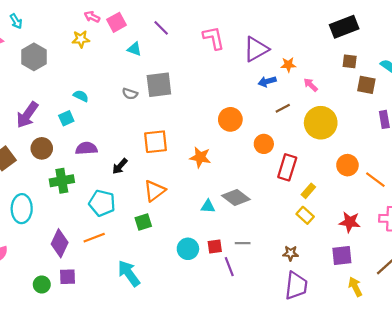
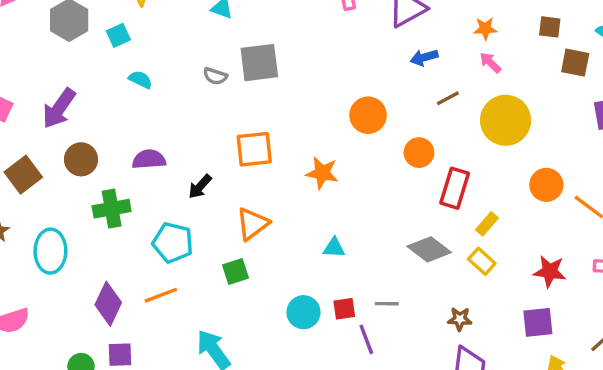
orange star: (288, 65) -> (485, 29), moved
cyan square: (66, 118) -> (118, 35), moved
gray diamond: (236, 197) -> (429, 249), moved

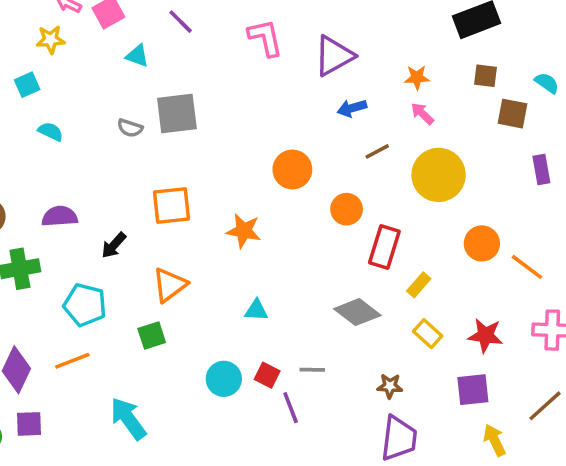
yellow rectangle: (482, 261) -> (428, 334), moved
red square: (344, 309) -> (267, 375), turned 35

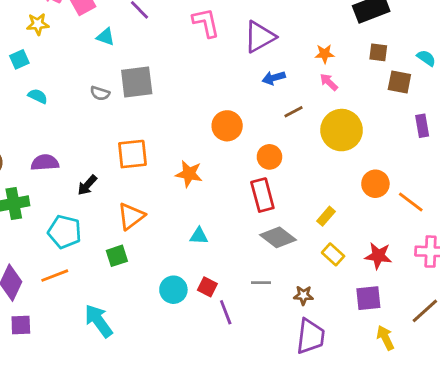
red rectangle: (384, 247) -> (262, 195), moved, turned -32
gray line: (312, 370) -> (261, 283), moved

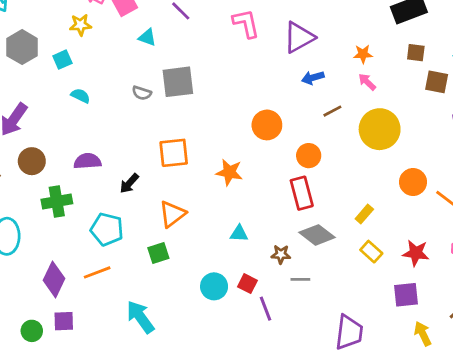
brown star: (303, 295) -> (281, 254), moved

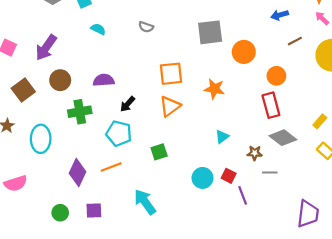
gray square: (178, 82) -> (210, 32), moved
black arrow: (129, 183) -> (128, 104), moved
orange triangle: (172, 214) -> (170, 106), moved
cyan triangle: (239, 233) -> (222, 137), turned -40
purple square: (64, 321) -> (94, 211), moved

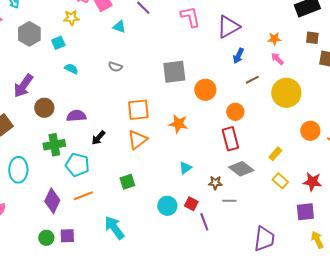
blue arrow: (280, 15) -> (238, 56), turned -49
brown circle: (60, 80) -> (44, 108), moved
cyan pentagon: (119, 133) -> (77, 165), moved
green circle: (60, 213) -> (46, 238), moved

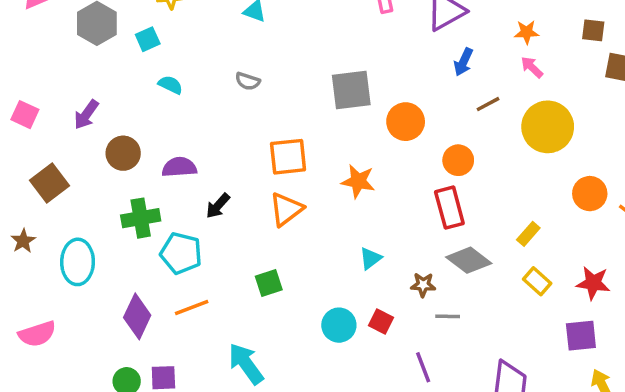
purple arrow: (23, 86) -> (86, 115), size x0.7
purple line: (204, 222) -> (423, 367), moved

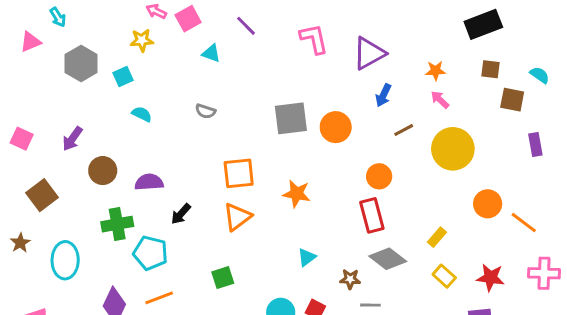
orange circle: (406, 122) -> (336, 127), moved

